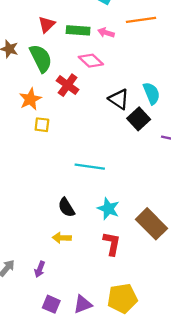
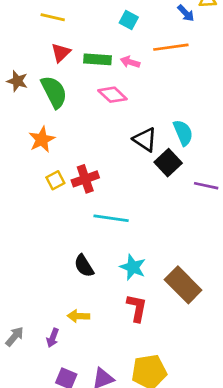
red cross: (68, 85) -> (85, 179), moved, turned 35
yellow square: (42, 125) -> (55, 180), moved, turned -35
yellow arrow: (62, 238) -> (78, 316), moved

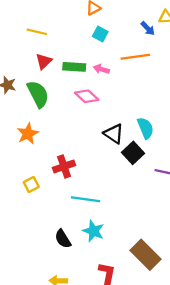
yellow square: (55, 180) -> (31, 185), moved
cyan star: (133, 267) -> (93, 231), moved

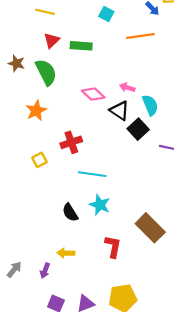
pink arrow: (101, 69) -> (127, 87), moved
pink diamond: (87, 96) -> (93, 94), moved

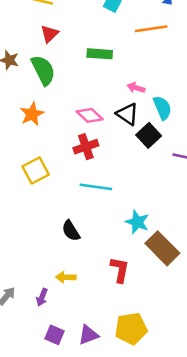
green rectangle: (81, 46) -> (100, 54), moved
pink diamond: (93, 94) -> (90, 115), moved
red cross: (71, 142) -> (86, 147), moved
yellow square: (39, 160) -> (36, 171), size x1.5
cyan star: (100, 205) -> (137, 222), moved

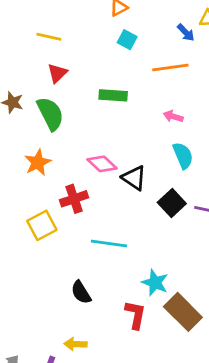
pink arrow: (136, 88) -> (173, 116), moved
black triangle: (127, 114) -> (134, 178), moved
black square: (149, 135) -> (172, 203), moved
red cross: (86, 147) -> (74, 199), moved
red L-shape: (120, 270) -> (135, 315), moved

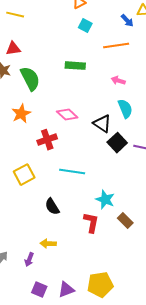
yellow line: (49, 37) -> (15, 15), moved
red triangle: (57, 73) -> (13, 49), moved, turned 35
black triangle: (134, 178) -> (102, 124), moved
yellow square: (42, 225) -> (24, 175), moved
brown rectangle: (183, 312) -> (125, 221), size x0.6

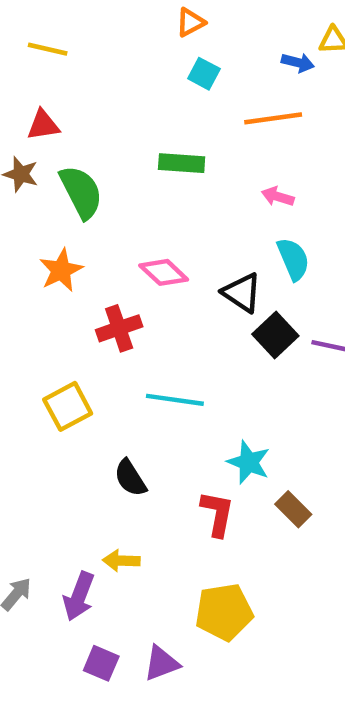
blue arrow: (127, 21) -> (298, 63), turned -32
purple arrow: (29, 260) -> (79, 596), size x1.5
yellow pentagon: (100, 285) -> (224, 612), moved

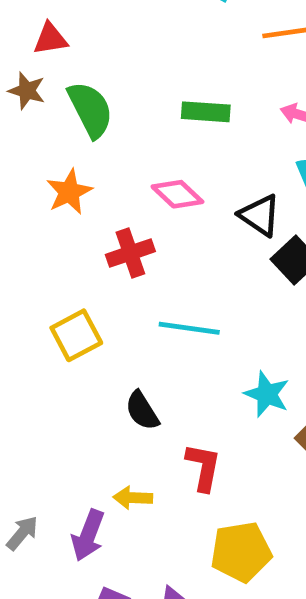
green rectangle: (182, 163) -> (206, 112), moved
red L-shape: (217, 514) -> (203, 467), moved

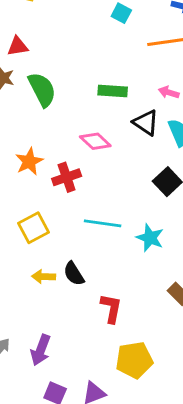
orange star: (69, 192) -> (29, 161), moved
black triangle: (260, 215) -> (146, 123), moved
cyan star: (267, 394) -> (150, 238), moved
yellow arrow: (133, 498) -> (44, 277), moved

